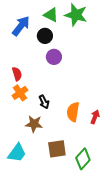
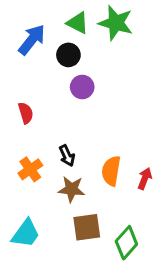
orange cross: (20, 93) -> (30, 169), moved
brown star: (34, 124) -> (71, 189), moved

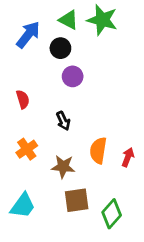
black arrow: (67, 156) -> (63, 121), moved

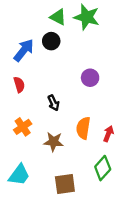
blue arrow: (28, 35) -> (24, 50), moved
purple circle: (73, 76) -> (90, 78), moved
brown square: (77, 200) -> (65, 184), moved
green diamond: (112, 214) -> (103, 168), moved

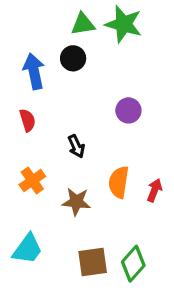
green triangle: (58, 17) -> (83, 24), turned -36
blue arrow: (24, 50) -> (34, 71), turned -50
green diamond: (103, 168) -> (133, 264), moved

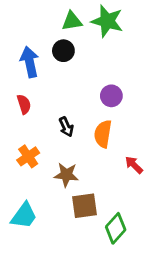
orange semicircle: (119, 182) -> (103, 134), moved
red arrow: (155, 190) -> (134, 165), turned -66
brown square: (93, 262) -> (85, 206), moved

